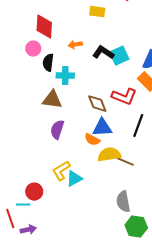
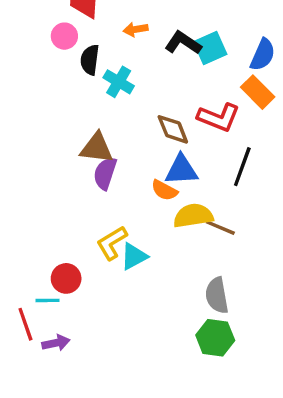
cyan cross: (65, 76) -> (119, 82), turned 30
brown triangle: (52, 100) -> (97, 148), moved
green hexagon: (136, 227) -> (215, 338), moved

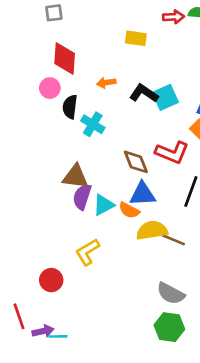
cyan triangle: (134, 256) -> (104, 205), moved
gray semicircle: (217, 295) -> (171, 294), turned -52
cyan line: (47, 300) -> (58, 336), moved

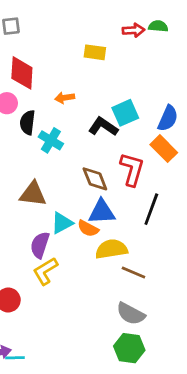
black L-shape: (144, 93) -> (103, 127), moved
red L-shape: (172, 152) -> (132, 169), turned -96
purple semicircle: (82, 197) -> (40, 245), moved
brown line: (173, 240) -> (133, 272), moved

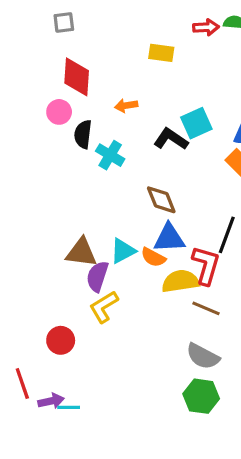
red L-shape: (132, 169) -> (206, 265), moved
brown triangle: (33, 194) -> (81, 252), moved

